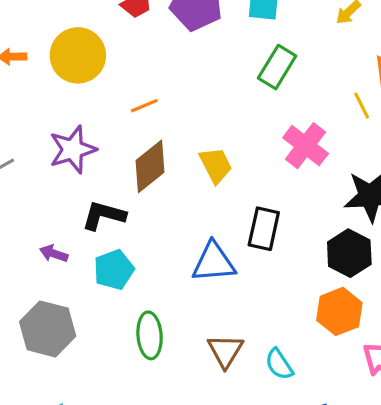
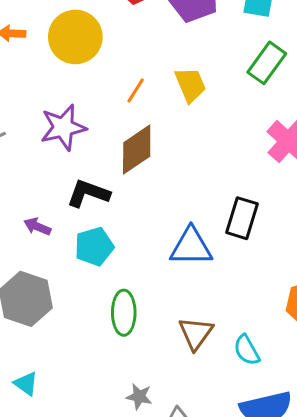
orange line: (144, 106) -> (136, 90), turned -40
yellow trapezoid: (216, 165) -> (190, 85), moved

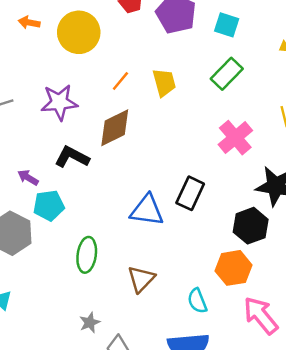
cyan pentagon: (94, 247) -> (49, 206), moved
cyan semicircle: (247, 350) -> (197, 301), moved
gray star: (139, 397) -> (90, 323), turned 30

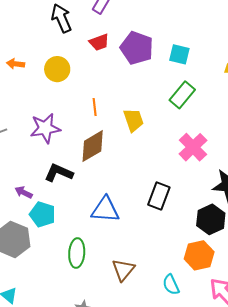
yellow circle: (79, 32) -> (57, 69), size x0.7
orange line: (120, 81) -> (95, 107), turned -42
yellow trapezoid: (164, 82) -> (133, 120), moved
cyan pentagon: (49, 206) -> (42, 214), turned 30
blue triangle: (147, 210) -> (105, 210), moved

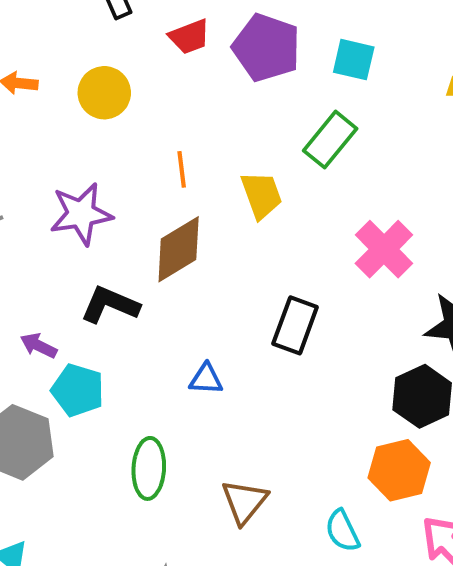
green rectangle: (182, 95) -> (330, 140), moved
black rectangle: (159, 196) -> (295, 325), moved
blue triangle: (105, 210) -> (206, 379), size x0.6

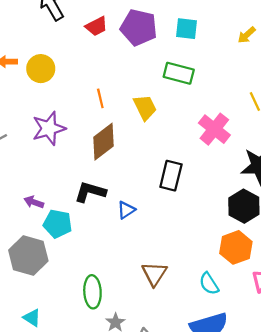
yellow circle: (104, 93) -> (41, 69), moved
green rectangle: (330, 140) -> (179, 73), turned 72
black L-shape: (110, 305) -> (90, 192), moved
blue triangle: (206, 379) -> (126, 210), turned -30
green ellipse: (149, 468) -> (92, 292), moved

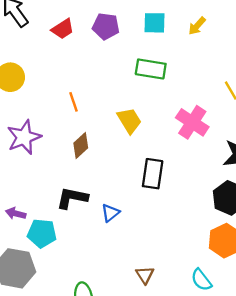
purple pentagon: (139, 27) -> (106, 26), size x0.7
yellow arrow: (247, 35) -> (197, 26), moved
yellow trapezoid: (145, 107) -> (129, 120), moved
brown diamond: (104, 142) -> (81, 145), size x0.7
brown triangle: (154, 274) -> (145, 275), size x0.7

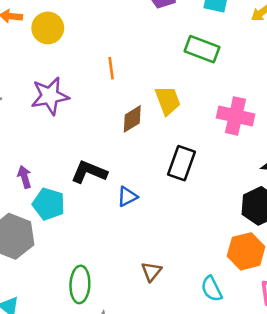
pink cross: (192, 122) -> (236, 116), turned -32
brown diamond: (81, 145) -> (132, 119), moved
purple arrow: (16, 213) -> (24, 177), turned 48

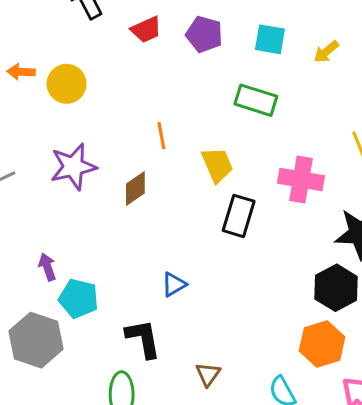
orange line: (111, 68) -> (161, 136), moved
brown diamond: (132, 119) -> (135, 188), moved
black rectangle: (181, 163) -> (239, 216), moved
black L-shape: (89, 172) -> (143, 339), moved, turned 60

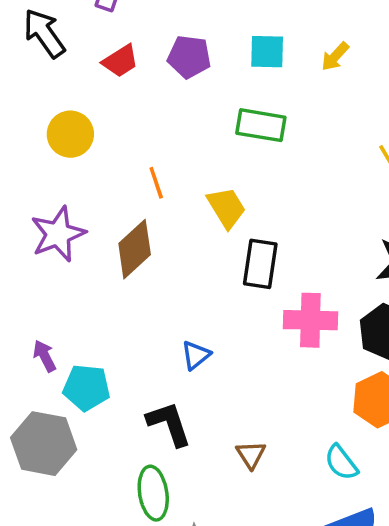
yellow circle: (67, 84) -> (70, 134), moved
pink cross: (301, 180) -> (310, 320), moved
brown diamond: (135, 188) -> (135, 249), size x1.4

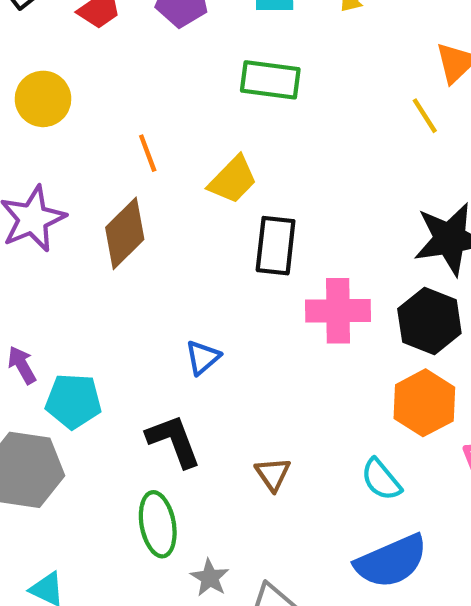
yellow trapezoid: (226, 208) -> (233, 180), turned 78

